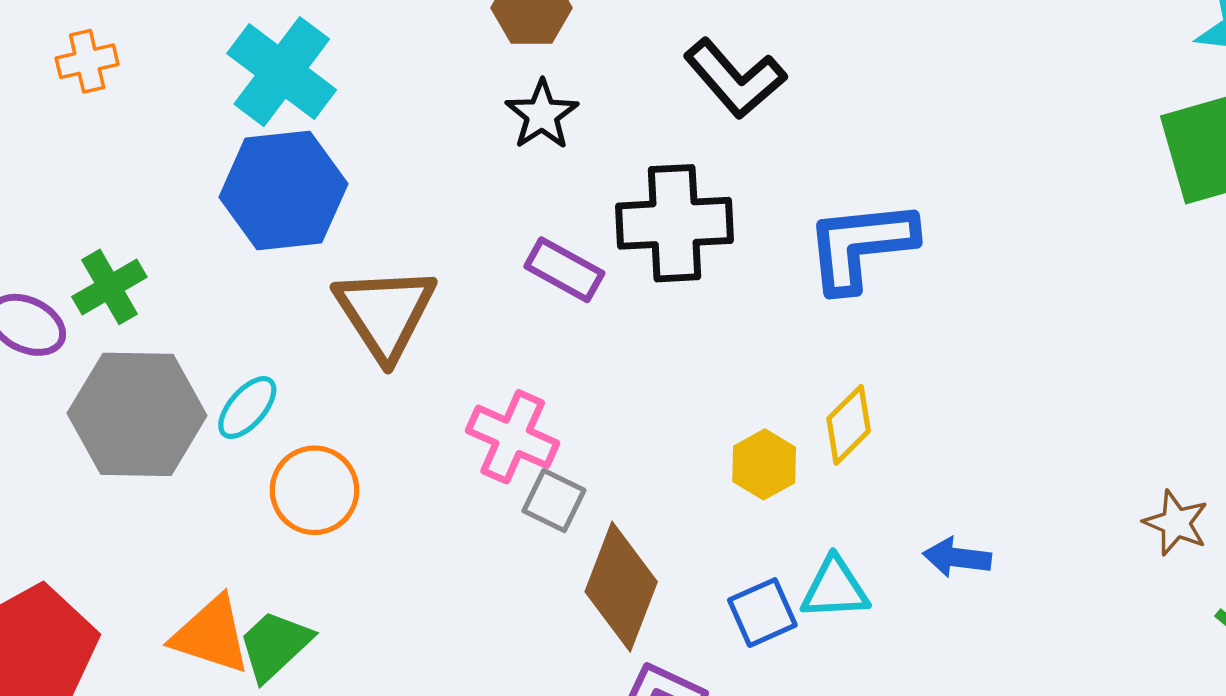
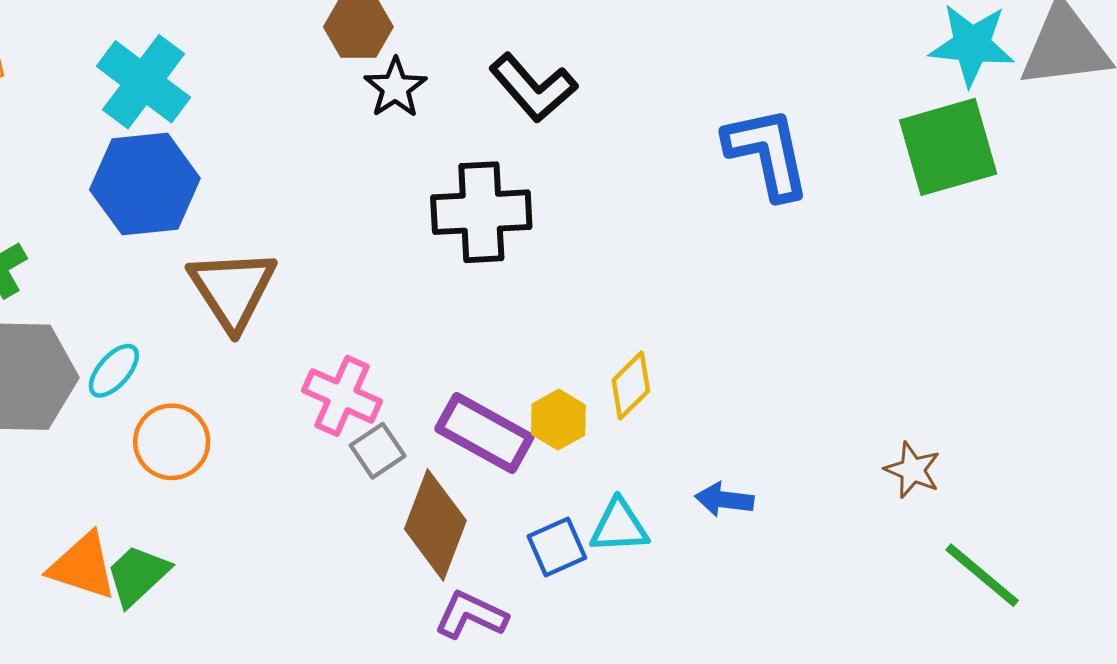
black star: (542, 115) -> (395, 88), moved
blue L-shape: (861, 246) -> (767, 153), moved, turned 84
purple rectangle: (564, 270) -> (484, 433), moved, size x1.4
gray square: (554, 501) -> (378, 451), turned 30

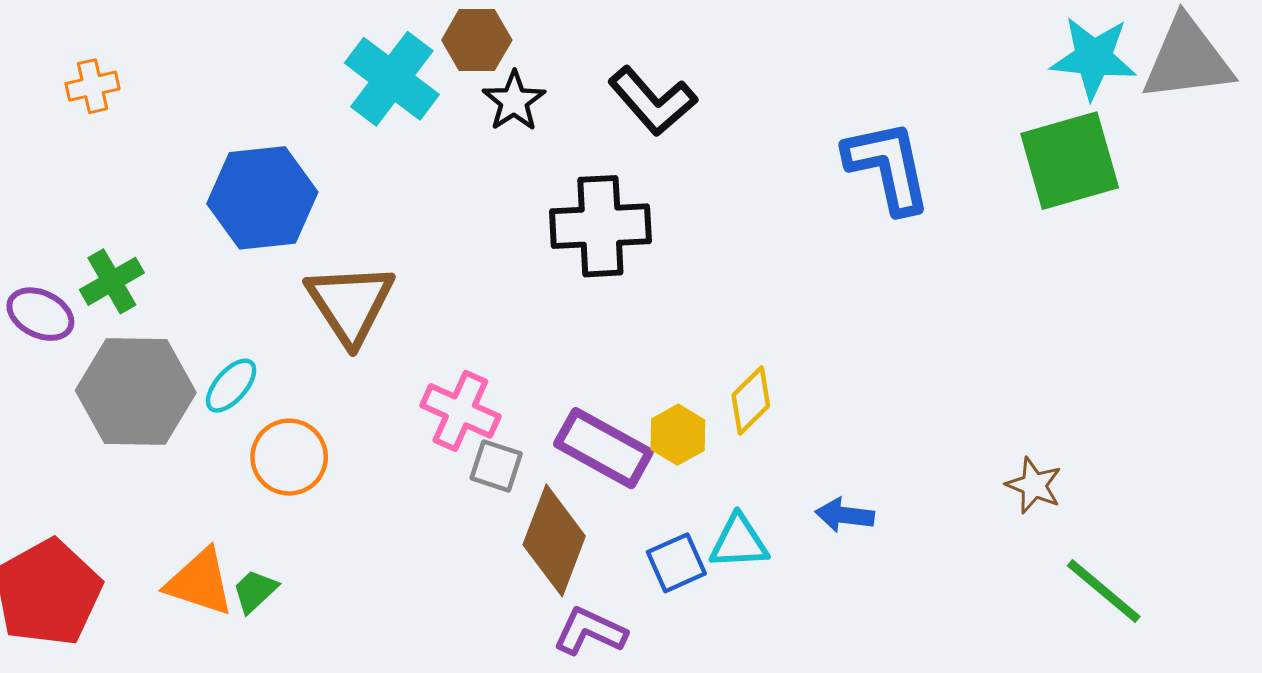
cyan cross: (143, 82) -> (392, 79), moved
gray square: (378, 451) -> (496, 466), turned -38
green trapezoid: (138, 575) -> (255, 591), size x0.7

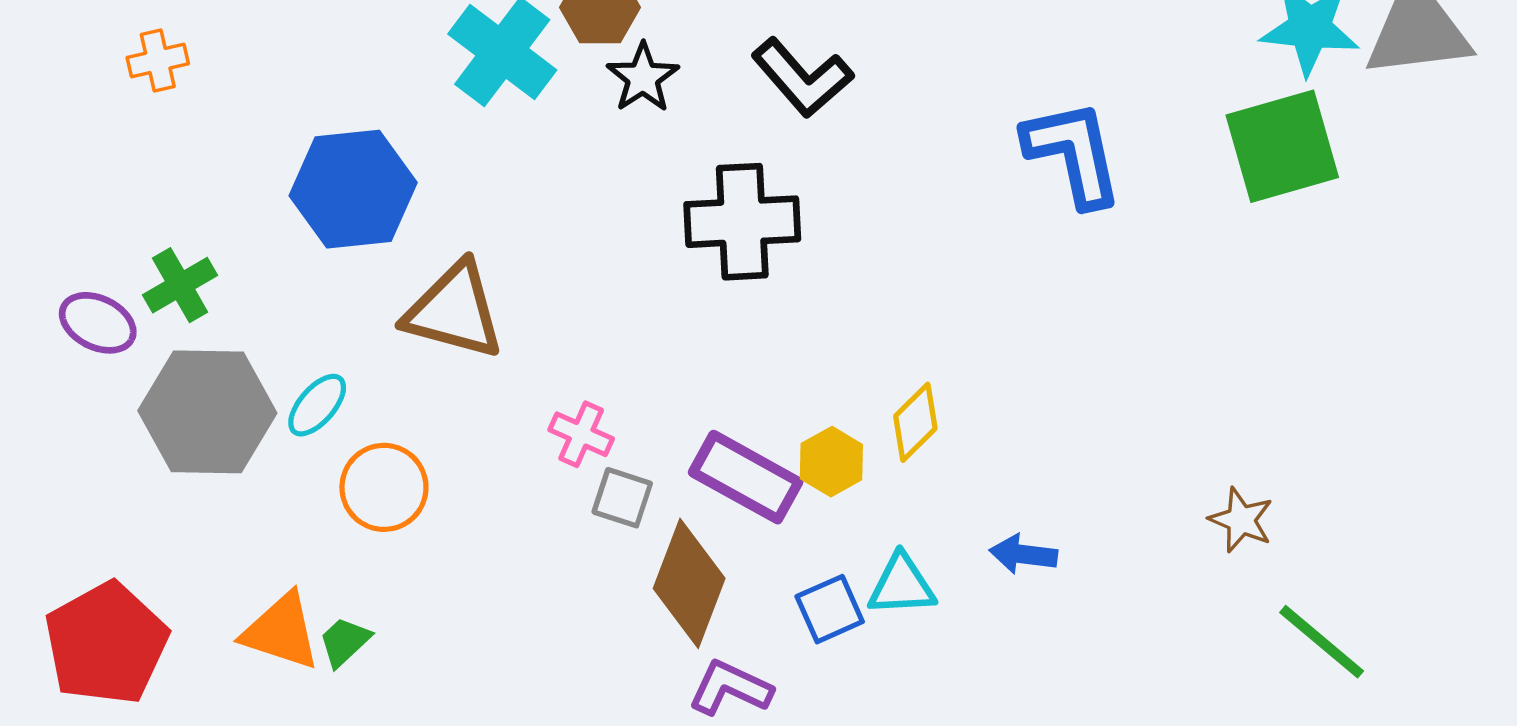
brown triangle: (350, 304) -> (454, 311), turned -42
pink cross: (460, 411) -> (581, 434), size x0.7

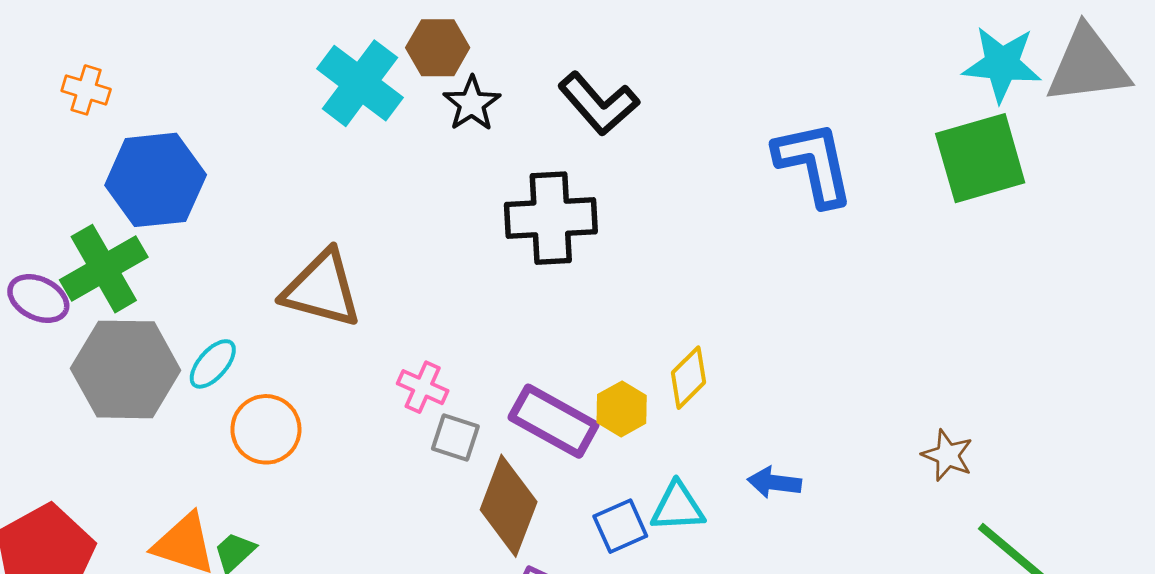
orange cross: (158, 61) -> (86, 90), turned 30
blue hexagon: (353, 189) -> (156, 180), moved
green cross: (180, 285) -> (104, 269), size x1.5

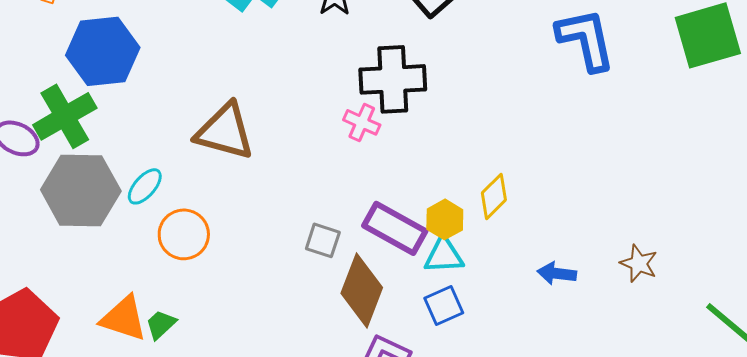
pink cross: (423, 387) -> (362, 122), moved
brown star: (947, 455) -> (639, 263), moved
cyan triangle: (678, 507) -> (444, 255), moved

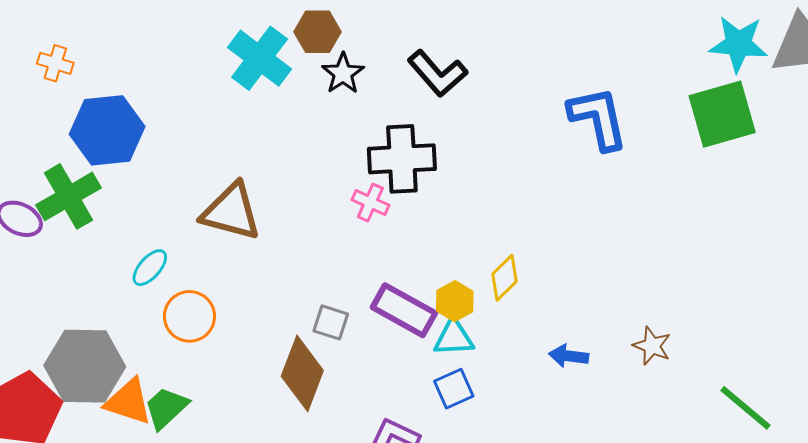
gray hexagon: (81, 190) -> (85, 366), moved
brown diamond: (362, 290) -> (302, 373), moved
green trapezoid: (161, 324) -> (166, 408), size x1.4

